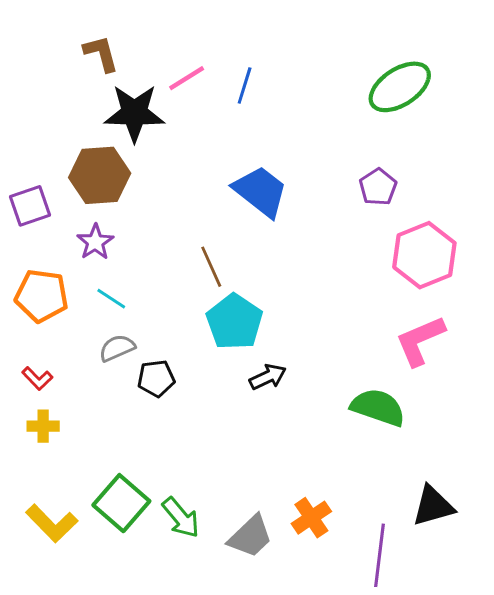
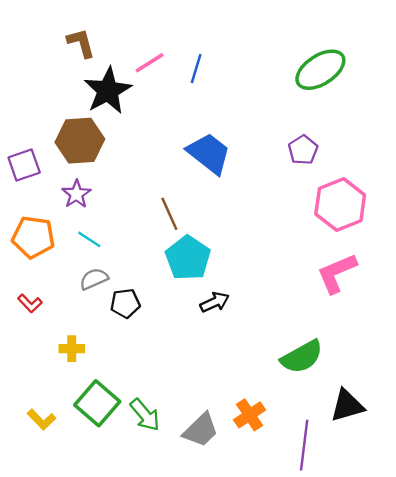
black star: (134, 113) -> (108, 91), turned -30
green semicircle: (378, 407) -> (302, 357), moved, turned 132
yellow cross: (43, 426) -> (72, 349), moved
yellow L-shape: (52, 523) -> (42, 420), size x0.7

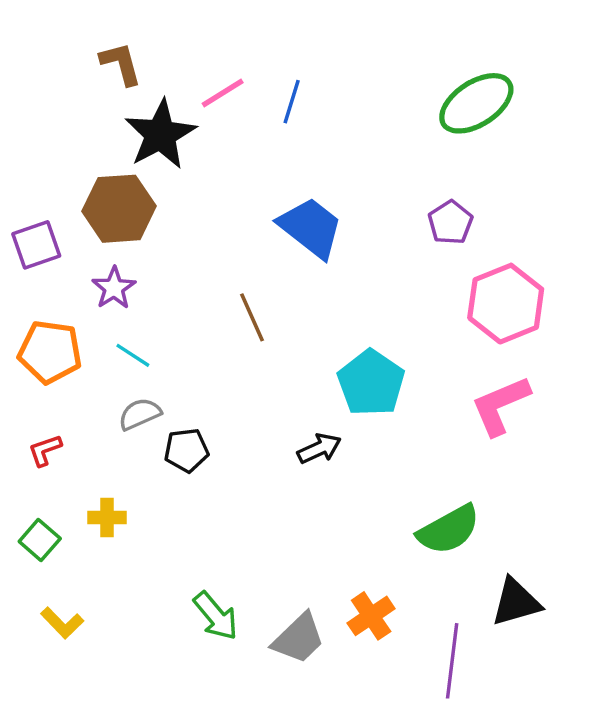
cyan pentagon: (188, 258) -> (371, 383), moved
red L-shape: (30, 303) -> (45, 450), turned 115
green square: (97, 403) -> (40, 540), moved, size x0.6

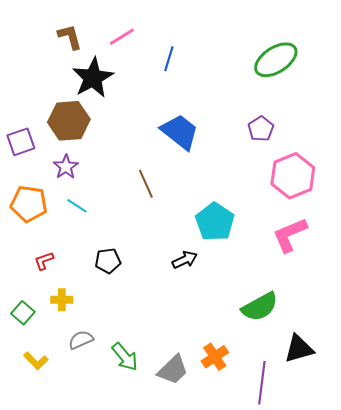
pink line: (223, 93) -> (122, 37), moved
gray semicircle: (140, 414) -> (81, 340), moved
red L-shape: (45, 450) -> (44, 261), moved

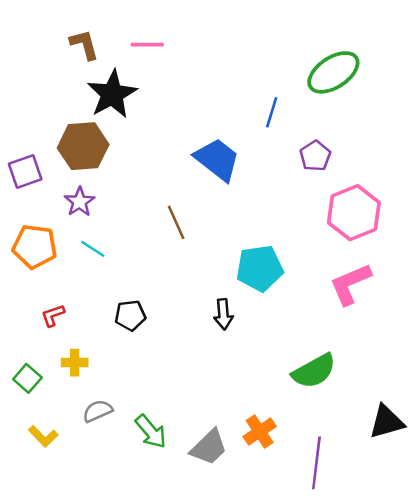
pink line: (122, 37) -> (147, 45), turned 32
blue line: (169, 59) -> (272, 112), moved
cyan pentagon: (215, 222) -> (260, 268), turned 30
black arrow: (185, 260) -> (223, 314), turned 110
black triangle: (299, 349) -> (387, 422), moved

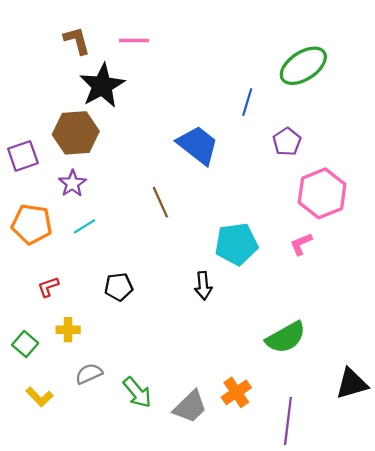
cyan line: (93, 249) -> (85, 226), turned -65
pink L-shape: (350, 284) -> (301, 244), moved, size x0.6

